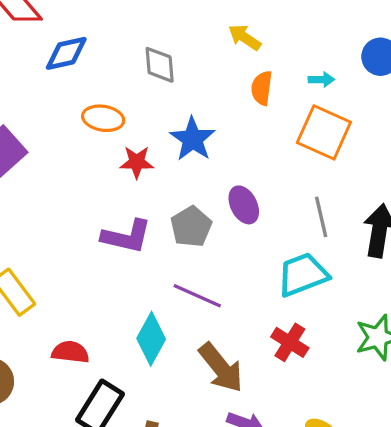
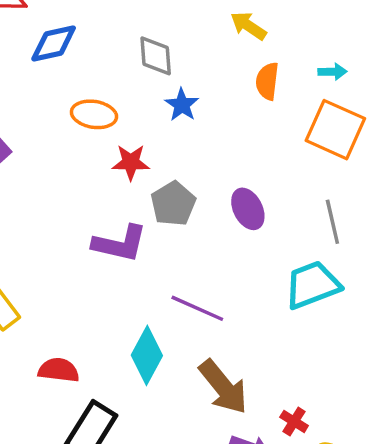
blue star: (193, 139) -> (182, 105), moved, size x0.7
gray pentagon: (191, 227) -> (173, 204), moved
red cross: (290, 342) -> (294, 421), moved, size x0.7

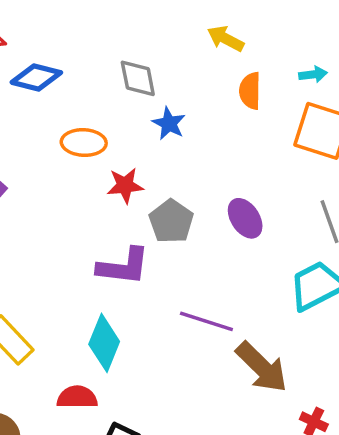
blue diamond: (54, 44) -> (36, 77), turned 33
cyan diamond: (147, 355) -> (104, 343), moved
brown arrow: (223, 387) -> (262, 367), moved

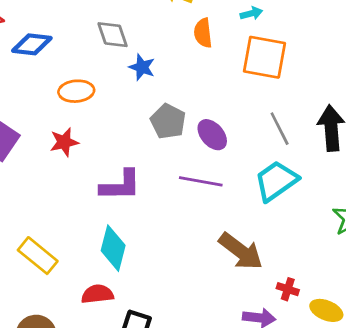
red star: (125, 185) -> (64, 142), moved
gray pentagon: (171, 221) -> (168, 121), moved
purple line: (206, 321) -> (201, 181), moved

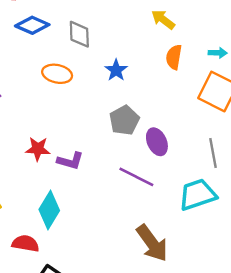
gray diamond: (113, 35) -> (79, 34), moved
red star: (64, 142) -> (38, 149), moved
purple L-shape: (120, 185) -> (70, 161), size x0.7

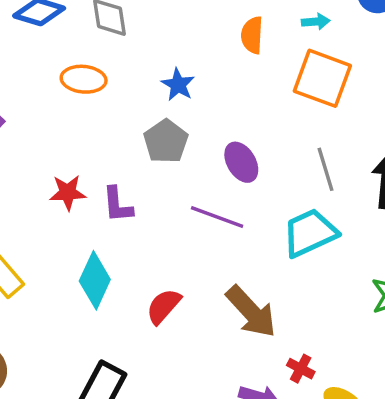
blue star: (116, 70) -> (178, 85), moved
gray pentagon: (124, 120) -> (166, 141), moved
purple L-shape: (70, 161) -> (117, 205), turned 76
red semicircle: (25, 243) -> (163, 306), moved, turned -52

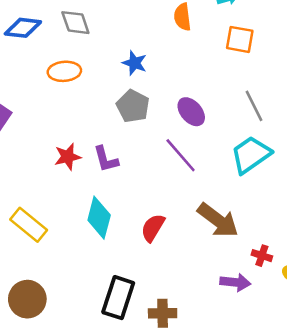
orange square: (322, 78) -> (240, 39), size x0.7
purple line: (217, 217) -> (181, 155), turned 39

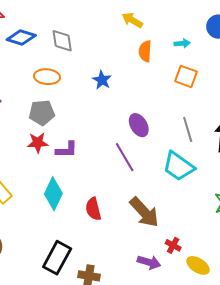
gray pentagon: (133, 106) -> (42, 113), moved, turned 30
cyan trapezoid: (251, 155) -> (179, 166), turned -120
purple L-shape: (106, 159) -> (67, 150), turned -85
red semicircle: (153, 228) -> (93, 209), turned -55

